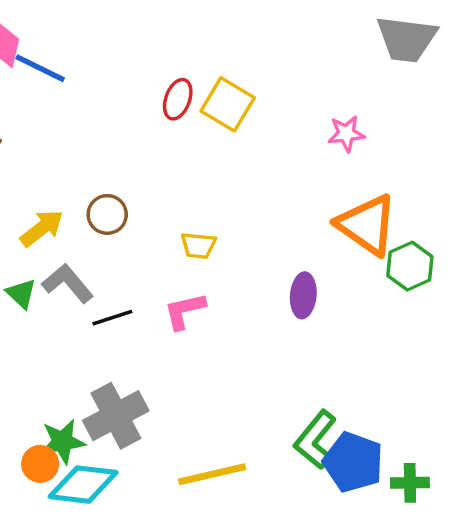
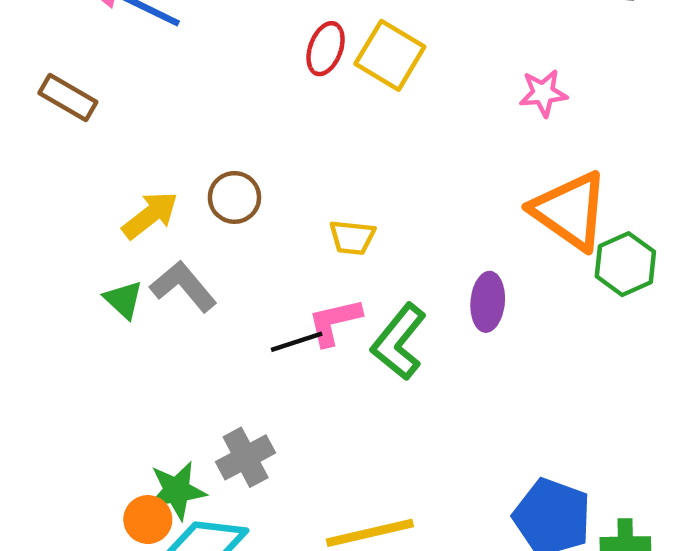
black line: (112, 318) -> (297, 342), moved
gray cross: (116, 416) -> (246, 457), size x0.7
green L-shape: (315, 440) -> (399, 342), moved

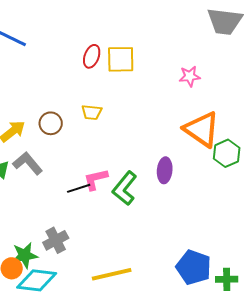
yellow square: (390, 55) -> (121, 59), turned -32
yellow trapezoid: (352, 237) -> (92, 112), moved

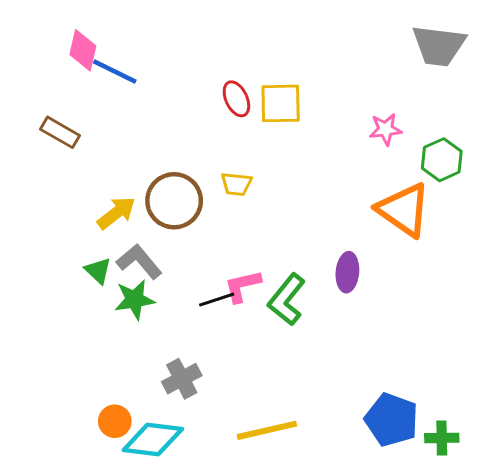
red ellipse: (92, 56) -> (236, 99), turned -45
brown circle: (51, 123) -> (174, 201), size x1.6
green hexagon: (227, 153) -> (442, 160), moved
green star: (25, 255) -> (135, 300), moved

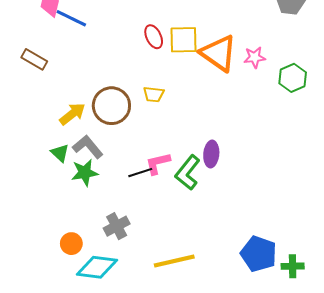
orange triangle: (404, 210) -> (218, 53), moved
purple ellipse: (347, 272) -> (211, 154), moved
orange circle: (115, 421) -> (71, 244), moved

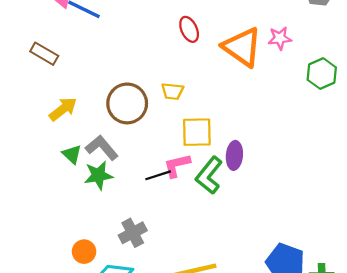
red ellipse: (154, 37) -> (189, 29), moved
yellow square: (183, 40) -> (197, 132), moved
pink star: (255, 57) -> (280, 38), moved
yellow arrow: (72, 114) -> (63, 109), moved

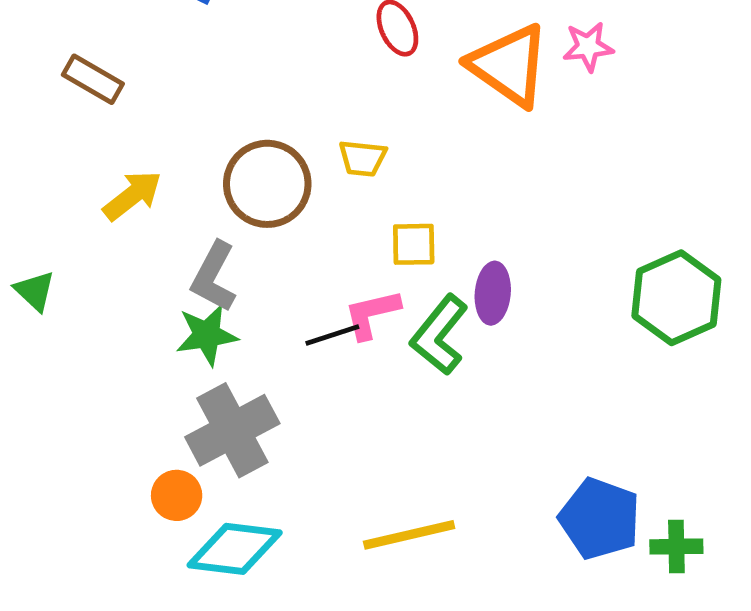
green hexagon: (322, 74) -> (676, 298), moved, size x1.4
yellow square: (197, 132) -> (414, 244), size x0.7
gray L-shape: (102, 148) -> (214, 277), turned -112
green triangle: (72, 154) -> (35, 291), moved
gray cross: (133, 233) -> (232, 430), moved, size x1.5

